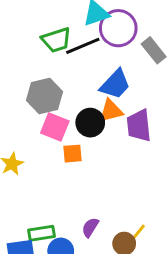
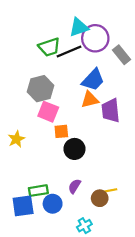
black circle: (90, 123) -> (74, 149), moved
yellow line: (137, 233) -> (110, 191), turned 40

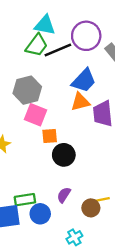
cyan triangle: (79, 27) -> (45, 25), moved, turned 30
green trapezoid: (49, 47) -> (37, 45), turned -35

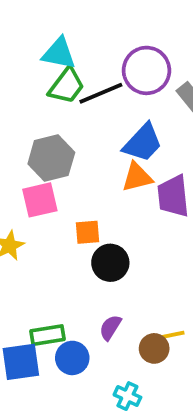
cyan triangle: (45, 25) -> (59, 53), moved
pink square: (35, 115) -> (40, 200), moved, turned -35
cyan cross: (74, 237) -> (127, 396), turned -35

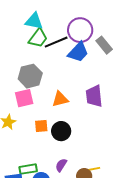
blue trapezoid: (143, 143) -> (78, 52), moved
orange triangle: (137, 177) -> (60, 99), moved
orange square: (87, 232) -> (41, 126), moved

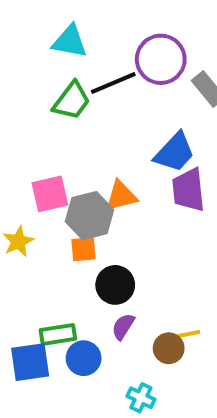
green trapezoid: (38, 38) -> (72, 101), moved
blue trapezoid: (78, 52) -> (175, 152), moved
gray hexagon: (30, 76) -> (89, 216), moved
black circle: (61, 131) -> (115, 285), moved

